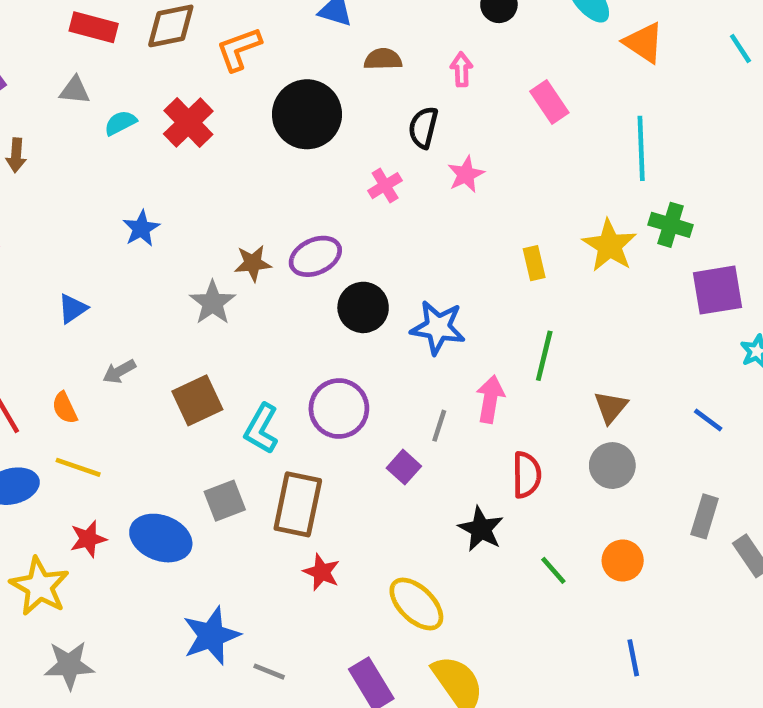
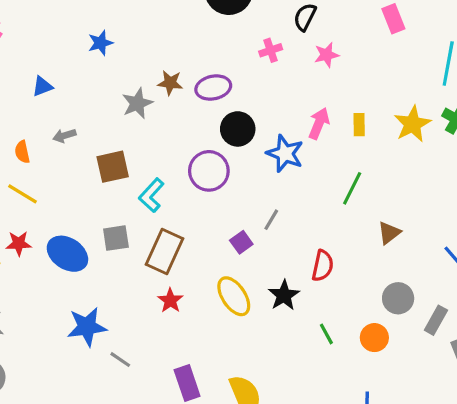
pink arrow: (490, 399) -> (319, 123), moved
purple circle: (339, 409) -> (209, 171), moved
gray circle: (612, 466) -> (398, 298), moved
yellow ellipse: (416, 604) -> (234, 296), moved

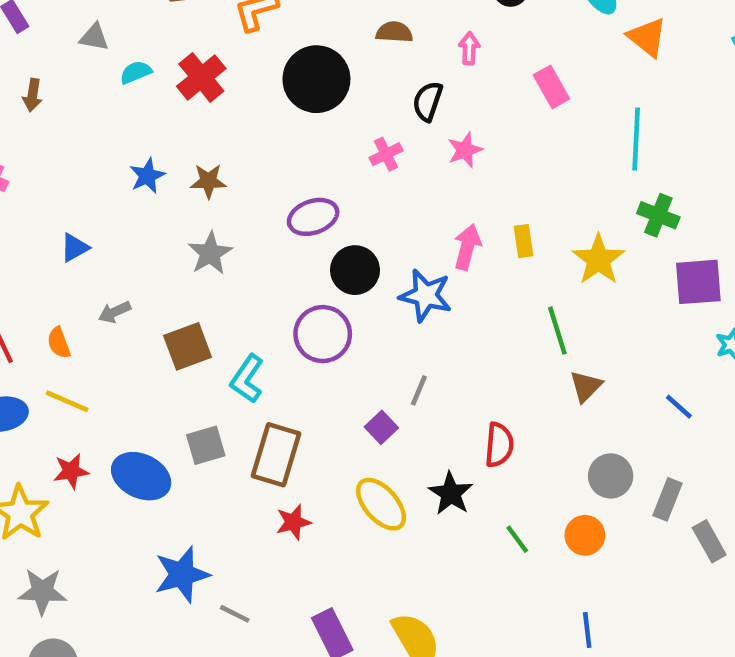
brown star: (170, 83) -> (208, 181), moved
yellow star: (412, 124) -> (598, 260), moved
green line: (352, 188) -> (557, 331), moved, turned -36
red star: (170, 301) -> (293, 522), turned 30

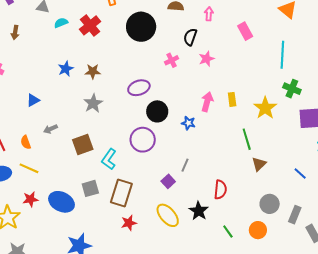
blue star: (426, 295) -> (188, 123), size x0.6

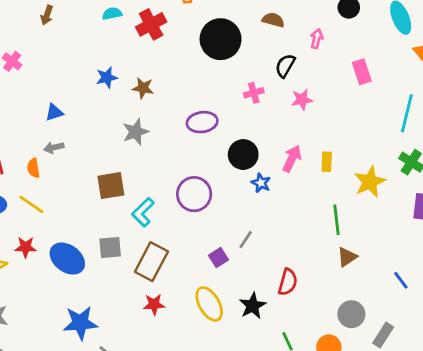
black circle: (157, 111) -> (243, 155), moved
gray arrow: (50, 129) -> (54, 148), moved

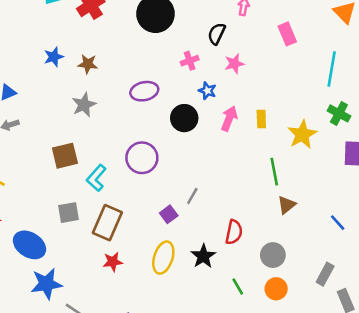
blue star: (261, 183) -> (207, 91), moved
blue ellipse: (67, 259) -> (29, 245), moved
yellow ellipse: (209, 304) -> (163, 258), turned 52
gray circle: (351, 314) -> (273, 255), moved

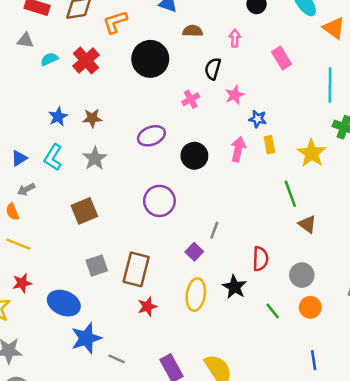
blue star: (207, 91) -> (258, 119), moved
cyan L-shape: (96, 178) -> (53, 157), moved
brown triangle: (287, 205) -> (307, 224), turned -36

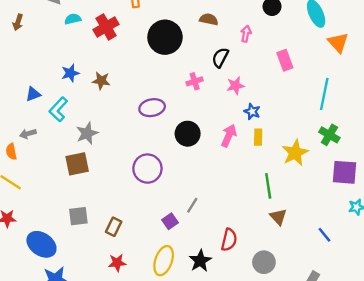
blue triangle: (19, 158) -> (33, 94), moved
gray star: (95, 158) -> (87, 133), moved
brown rectangle: (136, 269) -> (114, 227), size x0.6

